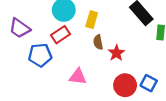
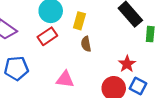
red star: (116, 53) -> (127, 64), moved
blue pentagon: (40, 55) -> (16, 68), moved

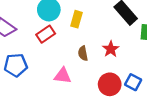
brown semicircle: (86, 44) -> (83, 53), moved
red star: (127, 64) -> (111, 49), moved

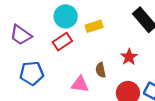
yellow rectangle: (77, 19) -> (94, 26), turned 56
brown semicircle: (83, 53) -> (101, 70), moved

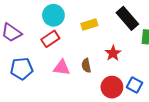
yellow rectangle: (94, 26) -> (89, 24), moved
pink triangle: (80, 84) -> (62, 68), moved

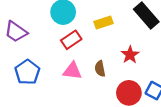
red rectangle: (50, 39) -> (71, 40), moved
blue pentagon: (22, 69) -> (27, 72), turned -30

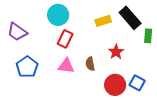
yellow rectangle: (104, 22) -> (103, 21), moved
red rectangle: (71, 40) -> (65, 39), turned -30

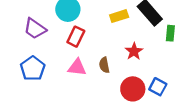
purple trapezoid: (17, 32) -> (35, 29), moved

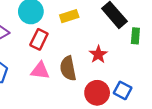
yellow rectangle: (119, 16) -> (69, 16), moved
brown semicircle: (104, 65) -> (68, 68), size x1.5

